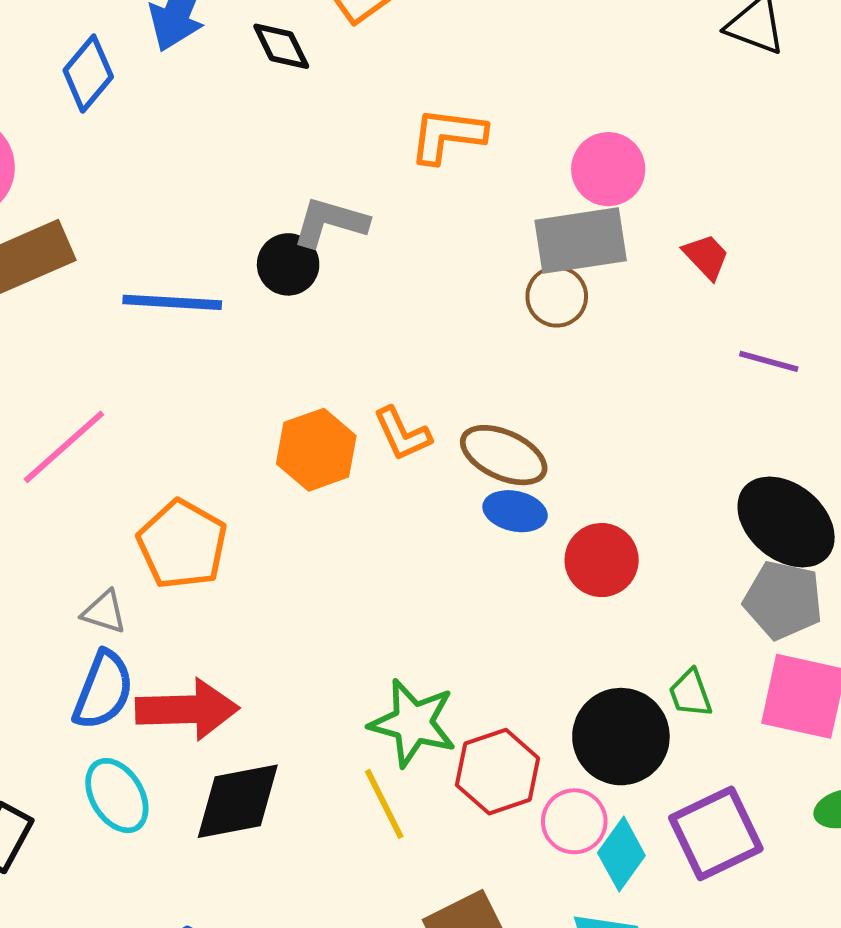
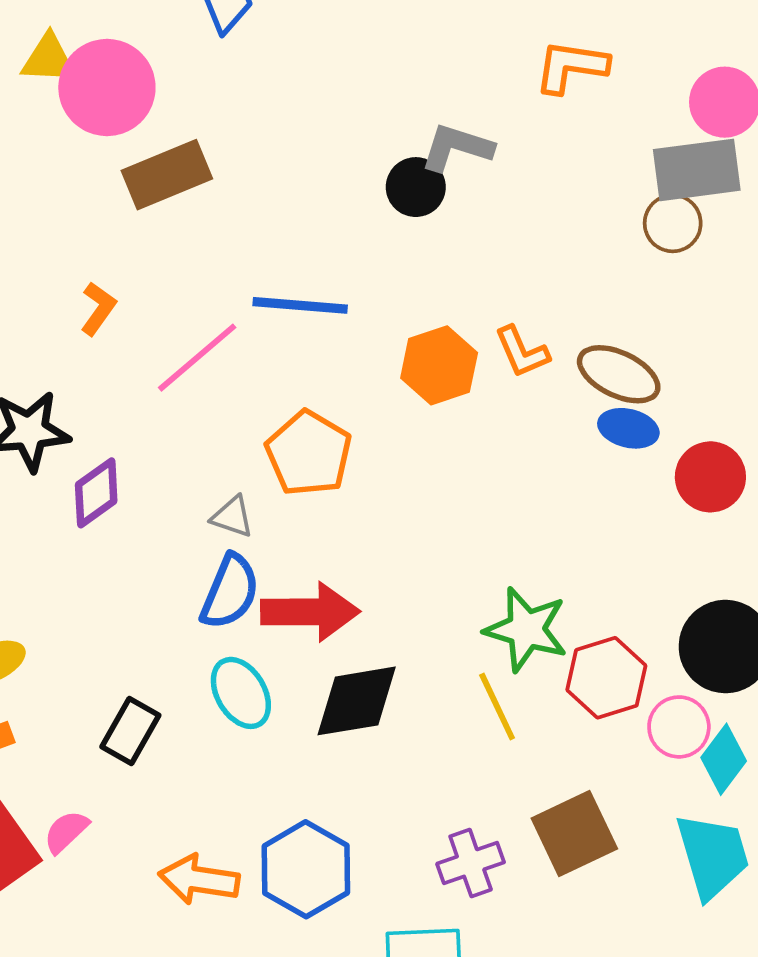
blue line: (172, 302) -> (300, 305), moved

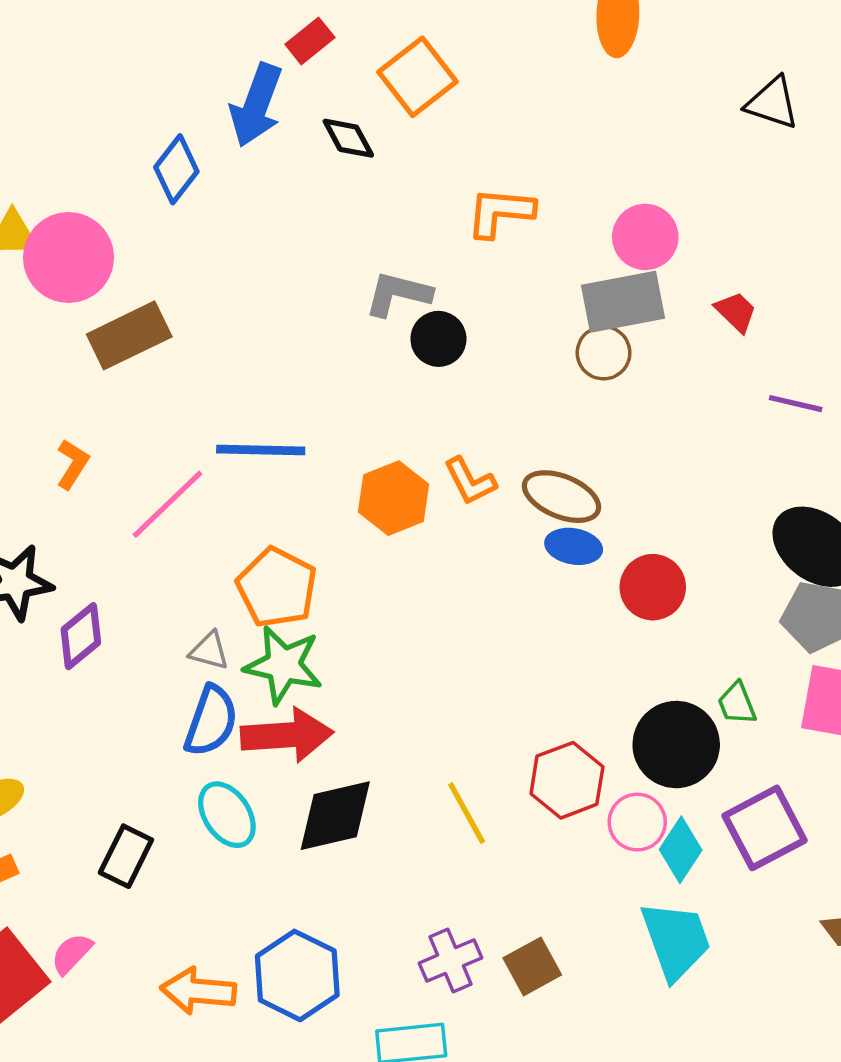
black circle: (416, 187) -> (438, 339), moved
green star: (526, 629) -> (283, 665), moved
brown square: (574, 834) -> (532, 966), moved, size x0.7

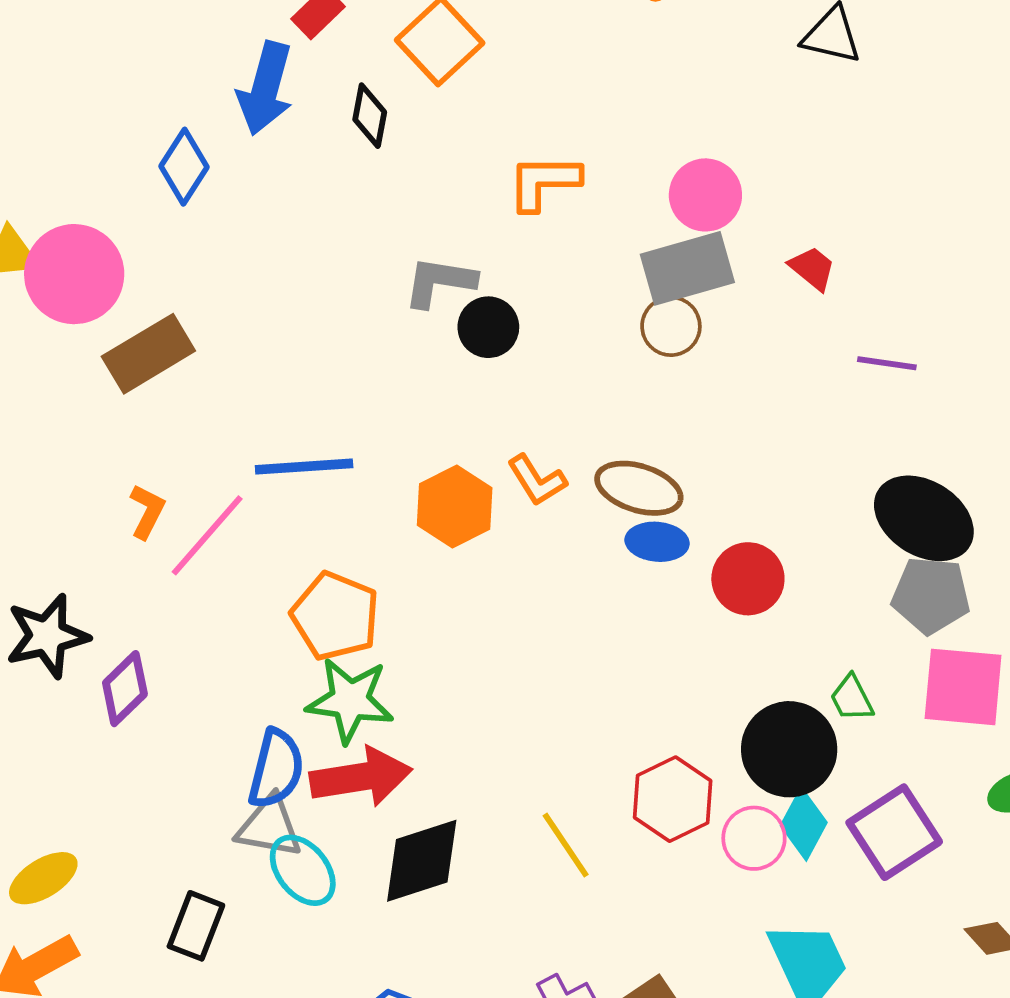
black diamond: (348, 138) -> (370, 116), turned 44
orange L-shape: (73, 464) -> (147, 511), moved
gray triangle: (209, 651) -> (269, 827), moved, size x1.5
cyan diamond: (681, 850) -> (804, 824), moved

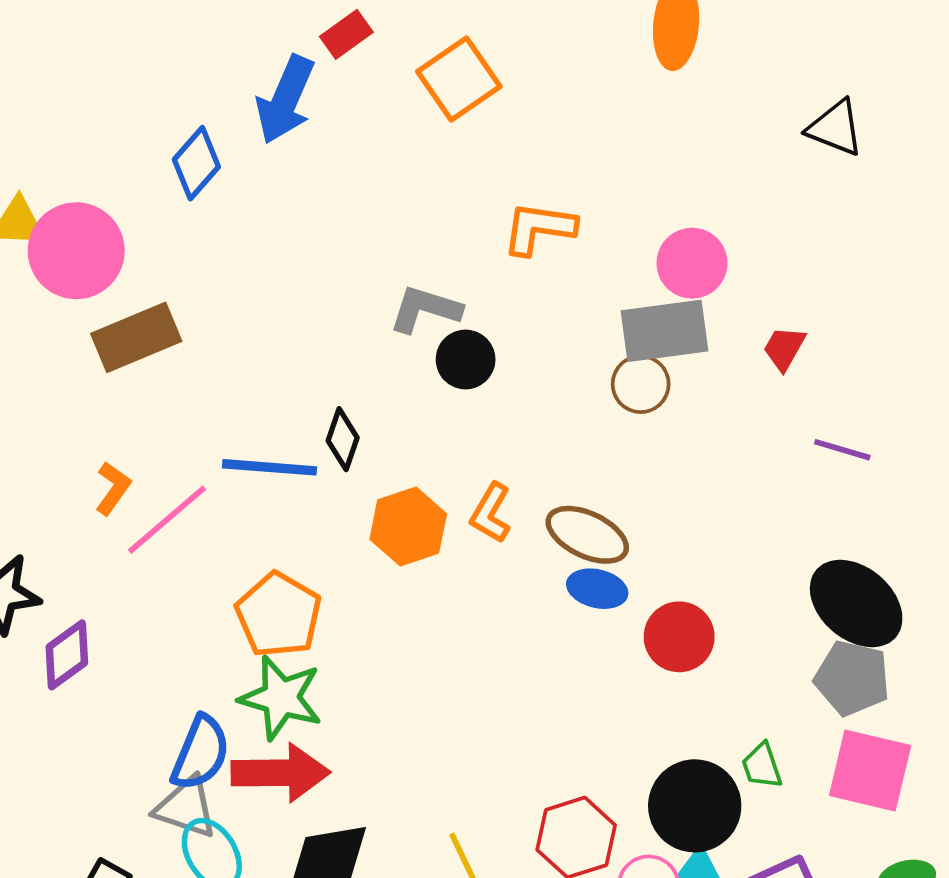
black diamond: (370, 116) -> (343, 439), moved
red trapezoid: (812, 268) -> (784, 348), turned -108
orange L-shape: (537, 480) -> (491, 513), turned 54

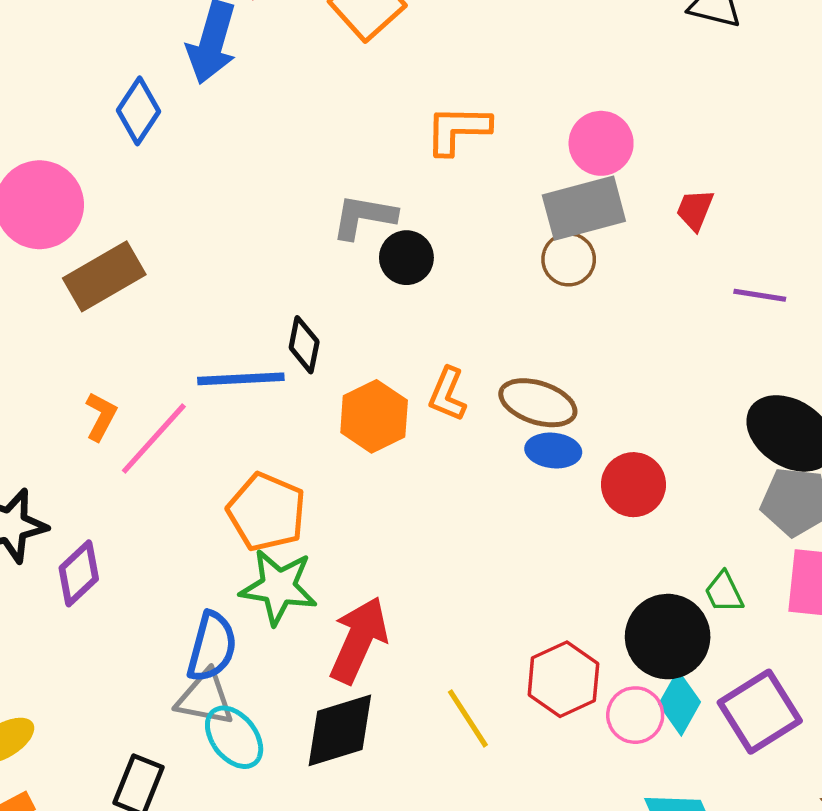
red arrow: (281, 773) -> (359, 640), moved, turned -58

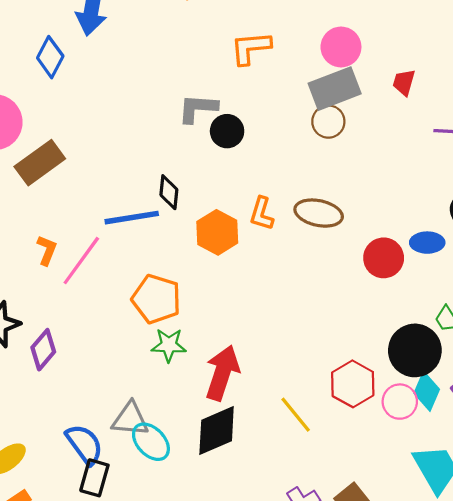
blue ellipse: (553, 451) -> (427, 243), moved
green star: (278, 587) -> (169, 345), size x0.7
blue semicircle: (212, 647) -> (84, 444), moved, turned -45

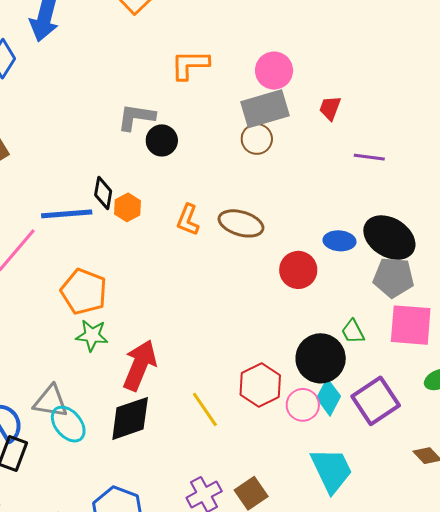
orange hexagon: (217, 232) -> (128, 207), moved, size x0.7
blue ellipse: (427, 243) -> (339, 241), moved

